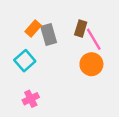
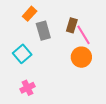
orange rectangle: (33, 29) -> (30, 14), moved

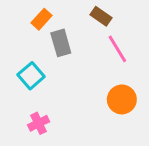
brown rectangle: (72, 25) -> (101, 16), moved, turned -72
orange circle: (81, 57) -> (122, 99), moved

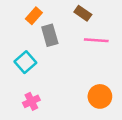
pink line: (117, 49) -> (96, 40), turned -55
orange circle: (122, 99) -> (100, 96), moved

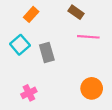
gray rectangle: (50, 35) -> (47, 53), moved
cyan square: (25, 62) -> (20, 45), moved

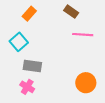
gray rectangle: (47, 53) -> (32, 66), moved, turned -66
pink cross: (29, 93) -> (27, 87), turned -32

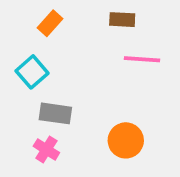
brown rectangle: (71, 12) -> (122, 20), turned -32
orange circle: (86, 83) -> (126, 140), moved

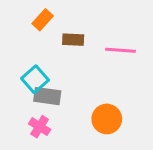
brown rectangle: (122, 20) -> (73, 40), moved
cyan square: (32, 72) -> (35, 79), moved

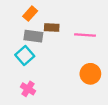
gray rectangle: (47, 96) -> (33, 36), moved
orange circle: (107, 119) -> (90, 74), moved

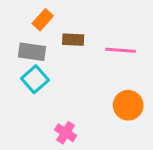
gray rectangle: (33, 36) -> (32, 52), moved
pink cross: (28, 89) -> (66, 133), moved

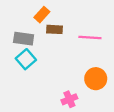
orange rectangle: (43, 20) -> (42, 15), moved
pink cross: (66, 133) -> (69, 99), moved, turned 35

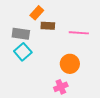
orange circle: (96, 79) -> (70, 64), moved

